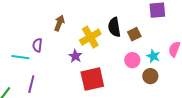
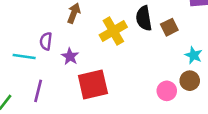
purple star: (75, 56) -> (70, 56), moved
pink circle: (132, 60) -> (167, 91), moved
red square: (92, 79) -> (93, 84), moved

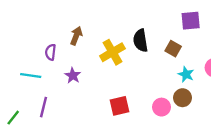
brown square: (169, 27) -> (173, 49), moved, turned -35
purple semicircle: (46, 41) -> (51, 52), moved
red square: (93, 84) -> (119, 106), moved, size x0.7

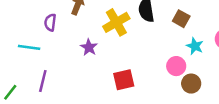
purple star: (73, 76) -> (89, 47), moved
brown circle: (183, 98) -> (191, 84), moved
pink circle: (161, 107) -> (176, 66), moved

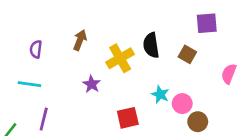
purple semicircle: (50, 22) -> (36, 49), moved
cyan star: (195, 46) -> (160, 95), moved

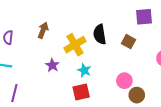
cyan star: (160, 95) -> (84, 70), moved

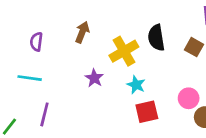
red square: (81, 92) -> (147, 112), moved

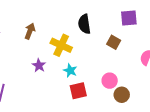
black semicircle: (156, 38) -> (84, 24), moved
yellow cross: (124, 51) -> (61, 45), turned -35

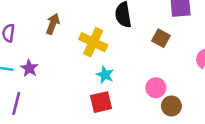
purple star: (39, 65) -> (29, 68), moved
red square: (78, 91) -> (101, 102), moved

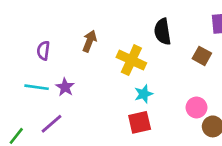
cyan star: (105, 75) -> (144, 94), turned 30
purple line: (16, 103) -> (51, 124), turned 35

